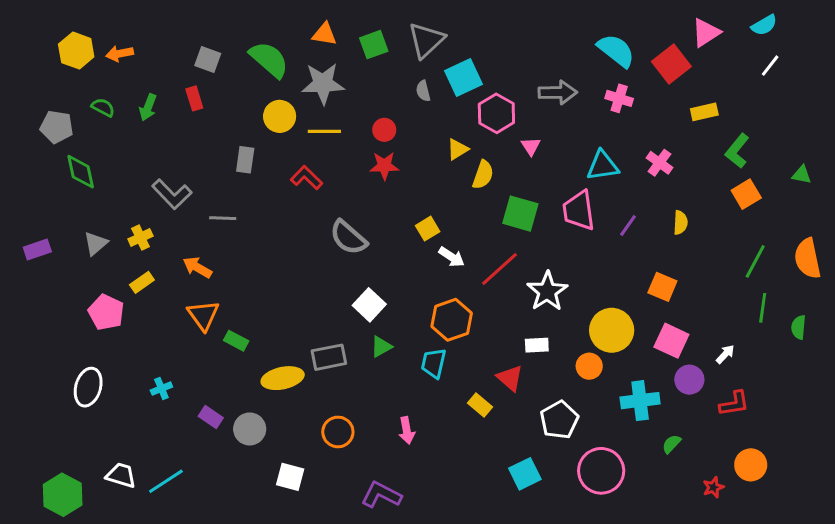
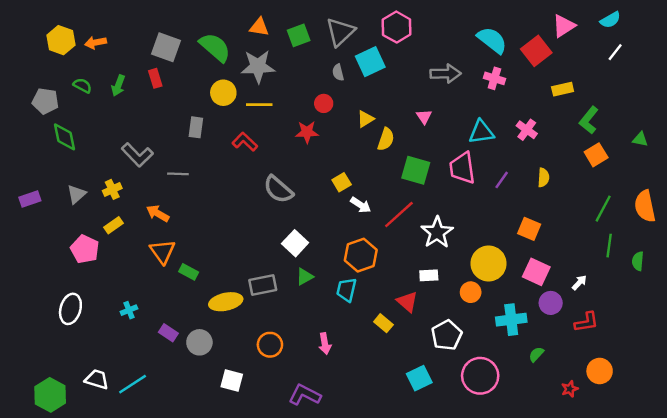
gray square: (208, 60) -> (166, 47), size x1.4
pink hexagon: (496, 113) -> (397, 27), moved
red circle: (384, 130) -> (324, 103), moved

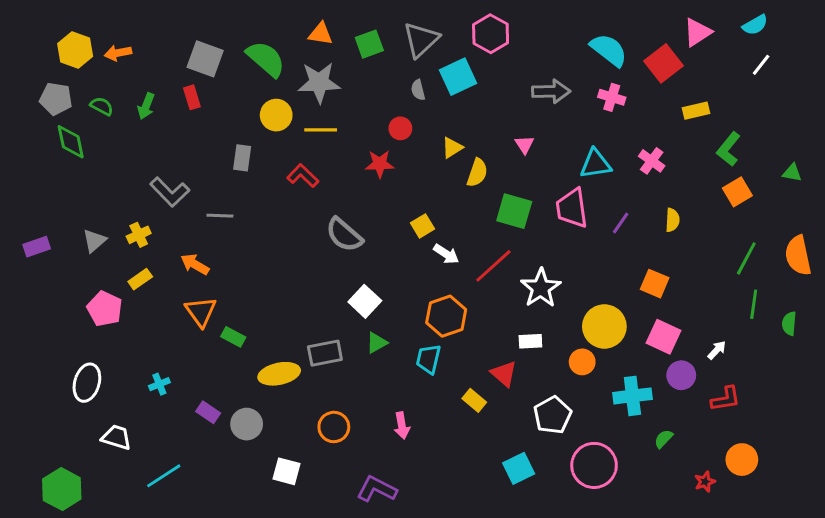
gray pentagon: (45, 101) -> (56, 99), moved
green diamond: (64, 137) -> (71, 142), moved
white trapezoid: (97, 379) -> (116, 437), moved

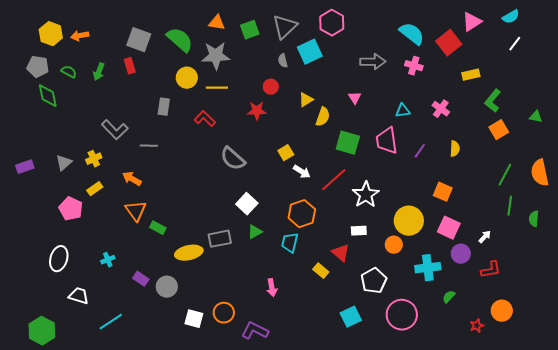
cyan triangle: (595, 164) -> (403, 111), size x0.7
orange circle: (334, 427) -> (224, 313), moved

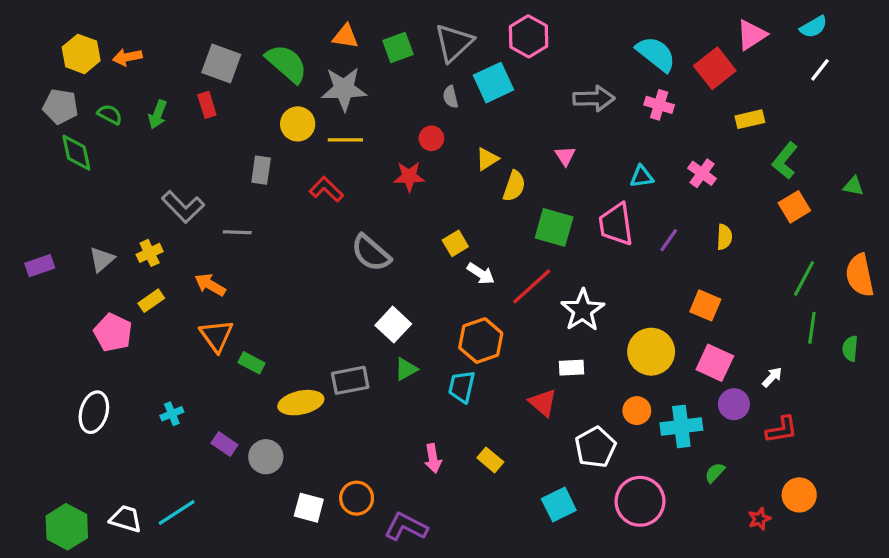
orange circle: (394, 245) -> (637, 411), moved
yellow rectangle: (321, 271) -> (490, 460), moved
white trapezoid: (79, 296) -> (126, 519), moved

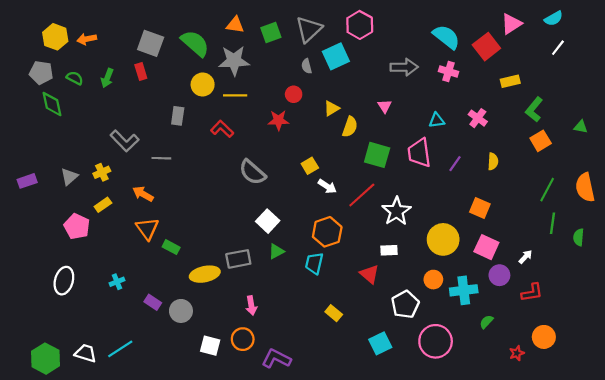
pink arrow: (433, 458) -> (251, 306), moved

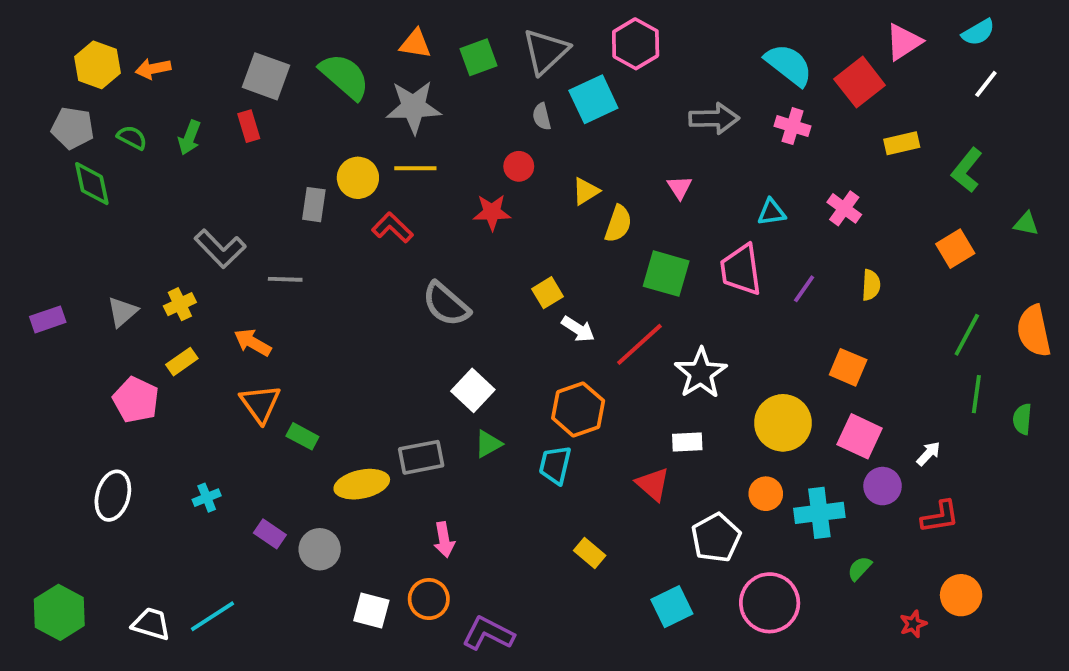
yellow circle: (203, 85) -> (358, 178), moved
green L-shape: (534, 109) -> (967, 170), moved
green hexagon: (45, 359) -> (59, 612), moved

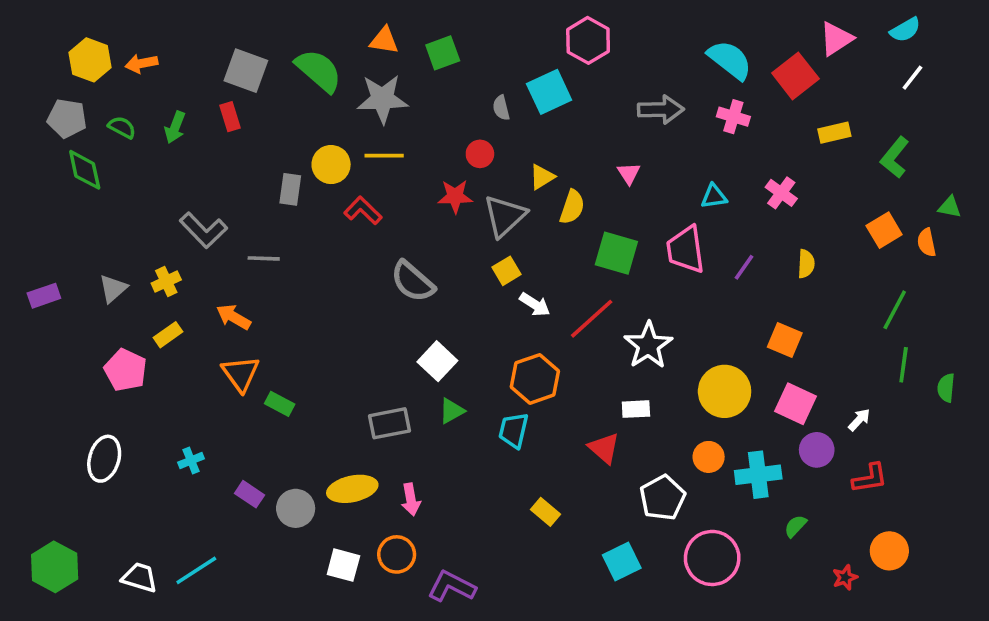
gray triangle: (546, 51) -> (505, 216), moved
orange semicircle: (1034, 331) -> (927, 242), moved, size x0.6
yellow ellipse: (362, 484) -> (352, 489), moved

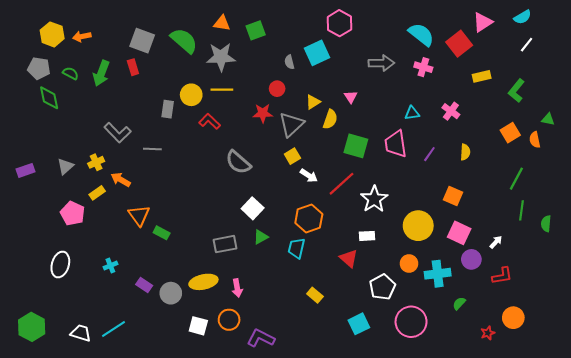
green arrow: (175, 127) -> (101, 73), size x1.4
pink triangle: (629, 173) -> (351, 97), moved
orange arrow: (234, 317) -> (121, 180), moved

